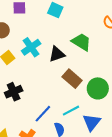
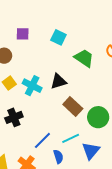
green trapezoid: (81, 42) -> (84, 58), moved
cyan cross: (31, 47) -> (32, 86), moved, turned -30

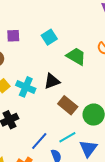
cyan square: (58, 37) -> (49, 37), turned 35

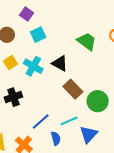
purple square: (13, 36) -> (27, 14), turned 32
cyan square: (49, 37) -> (38, 35), moved
black triangle: (52, 81) -> (60, 63), turned 42

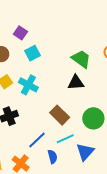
black triangle: (60, 63) -> (76, 83), moved, turned -30
brown rectangle: (73, 89) -> (60, 115), moved

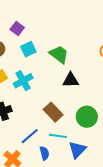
green trapezoid: (81, 59) -> (59, 54), moved
cyan cross: (28, 85) -> (23, 81), turned 30
cyan line: (65, 139) -> (58, 136), turned 30

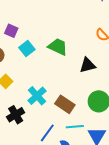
black triangle: (71, 80) -> (88, 65), moved
cyan cross: (23, 81) -> (37, 96), moved

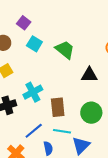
cyan square: (27, 48) -> (34, 44), turned -35
brown rectangle: (65, 104) -> (58, 107), turned 36

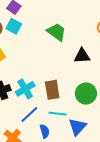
cyan square: (34, 44) -> (14, 26), moved
cyan cross: (33, 92) -> (25, 89), moved

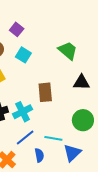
cyan square: (14, 26) -> (23, 55), moved
green trapezoid: (56, 32) -> (68, 51), moved
brown rectangle: (52, 90) -> (45, 92), moved

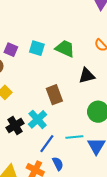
purple square: (17, 29) -> (11, 50), moved
cyan square: (23, 55) -> (37, 48), moved
blue semicircle: (39, 155) -> (58, 164), moved

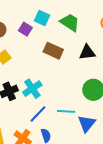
purple square: (11, 50) -> (25, 29), moved
brown rectangle: (54, 95) -> (53, 51), moved, turned -54

